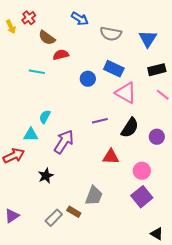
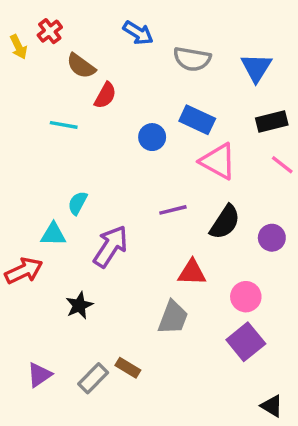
red semicircle: (61, 55) -> (105, 95), turned 133
gray trapezoid: (94, 196) -> (173, 317), moved
purple triangle: (12, 216) -> (39, 375), moved

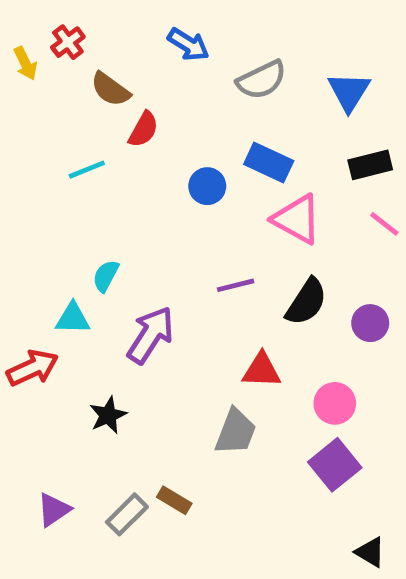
gray semicircle: (192, 59) -> (262, 80), turned -36
cyan line: (64, 125) -> (87, 170), turned -32

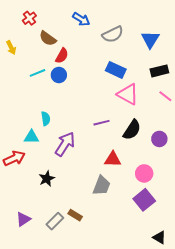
yellow arrow: (25, 63) -> (11, 48), moved
blue circle: (207, 186) -> (59, 75), moved
cyan semicircle: (106, 276) -> (46, 119), turned 144

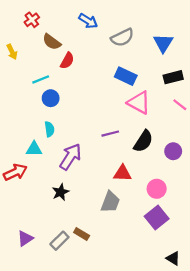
blue circle: (59, 75) -> (51, 98), moved
black star: (47, 179) -> (61, 192), moved

